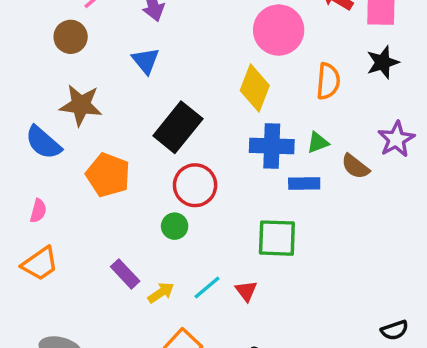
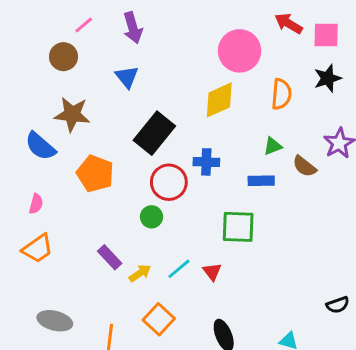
yellow diamond: (255, 88) -> (219, 100), turned 45
blue cross: (272, 146) -> (206, 162), moved, size x0.7

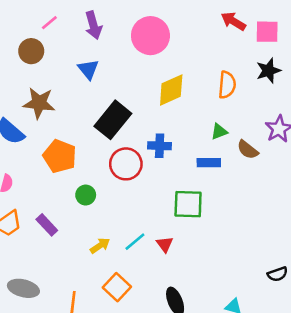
pink circle: (240, 51) -> (150, 36), moved
green circle: (152, 217) -> (86, 195), moved
purple rectangle: (110, 257) -> (47, 225), moved

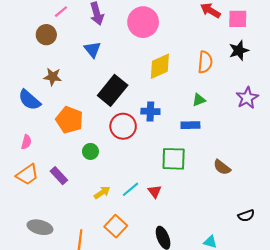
brown star: (39, 103) -> (53, 77), size x0.7
brown semicircle: (248, 150) -> (222, 167), moved

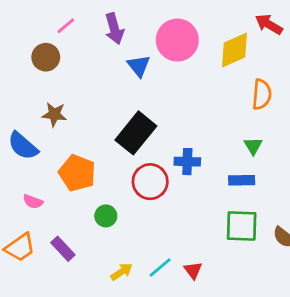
blue triangle: (93, 49) -> (139, 66), moved
yellow diamond: (160, 66) -> (234, 50), moved
green triangle: (199, 100) -> (253, 146), turned -40
pink semicircle: (26, 142) -> (33, 202), moved, turned 96
green square: (174, 159) -> (242, 226), moved

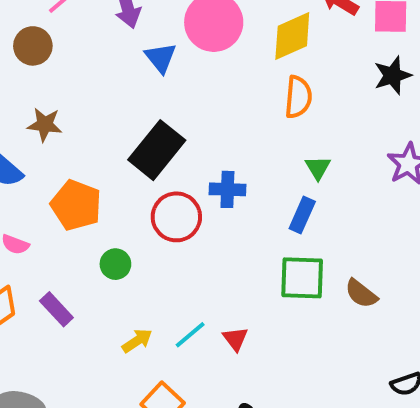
orange semicircle: (262, 94) -> (298, 97), moved
blue rectangle: (242, 180) -> (302, 215), turned -65

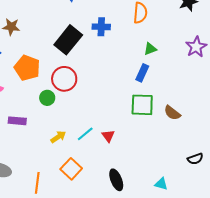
green triangle: (318, 168) -> (150, 49), turned 40
blue cross: (227, 189) -> (101, 27), moved
red circle: (176, 217) -> (64, 79), moved
purple rectangle: (56, 309) -> (17, 121), turned -42

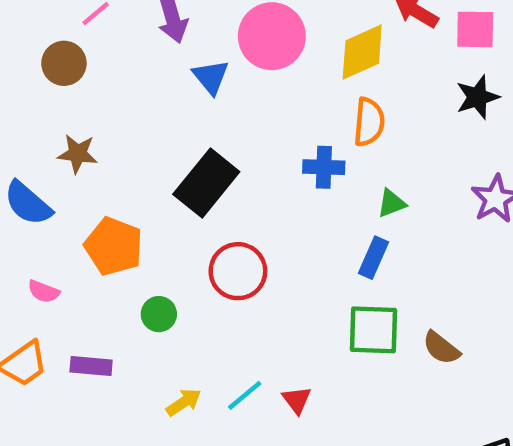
blue cross: (101, 27) -> (324, 167), moved
red circle: (64, 79) -> (238, 271), moved

